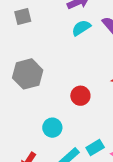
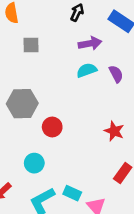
red circle: (80, 96) -> (52, 127), moved
cyan rectangle: (95, 148) -> (72, 193), turned 42

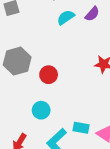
purple semicircle: (116, 74) -> (92, 14), turned 84

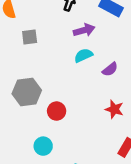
purple semicircle: (92, 14) -> (110, 69), moved

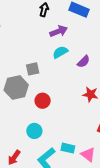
gray square: (30, 37) -> (33, 69), moved

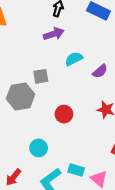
purple arrow: (59, 31) -> (54, 34), moved
red circle: (43, 101) -> (64, 114), moved

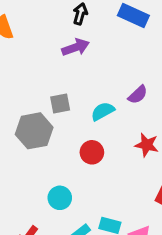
cyan semicircle: (74, 59) -> (103, 111), moved

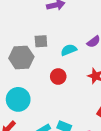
cyan circle: (60, 198) -> (18, 99), moved, size x1.5

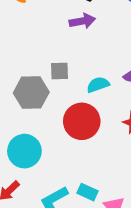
red circle: (58, 77) -> (82, 121), size x1.6

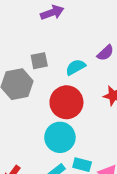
cyan circle: (24, 151) -> (60, 137), moved

